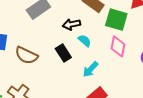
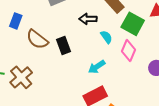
cyan semicircle: (85, 41) -> (106, 37), moved
black rectangle: (63, 53) -> (64, 46), moved

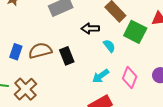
blue rectangle: (16, 21) -> (16, 52), moved
brown semicircle: (37, 39) -> (40, 51), turned 130
pink diamond: (129, 51) -> (130, 78), moved

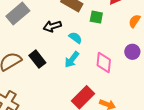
green square: (135, 32) -> (96, 17), size x0.6
cyan arrow: (101, 76) -> (72, 60), moved

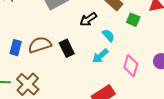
black arrow: (52, 26) -> (88, 19), turned -30

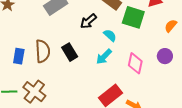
green square: (133, 20) -> (133, 17), size x1.6
brown semicircle: (40, 45) -> (43, 51), turned 110

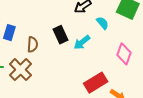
brown semicircle: (43, 51) -> (33, 44), moved, size x0.7
cyan arrow: (104, 57) -> (82, 42), moved

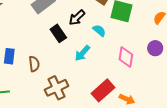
black rectangle: (60, 35) -> (58, 33), moved
brown cross: (20, 70) -> (57, 88), moved, turned 30

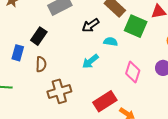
cyan semicircle: (99, 30) -> (111, 42), turned -40
black rectangle: (58, 33) -> (39, 36), moved, turned 60

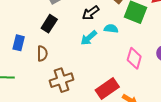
black rectangle: (39, 36) -> (49, 24), moved
cyan arrow: (90, 61) -> (89, 38), moved

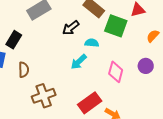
black rectangle: (49, 24) -> (14, 40), moved
cyan arrow: (89, 38) -> (79, 62), moved

